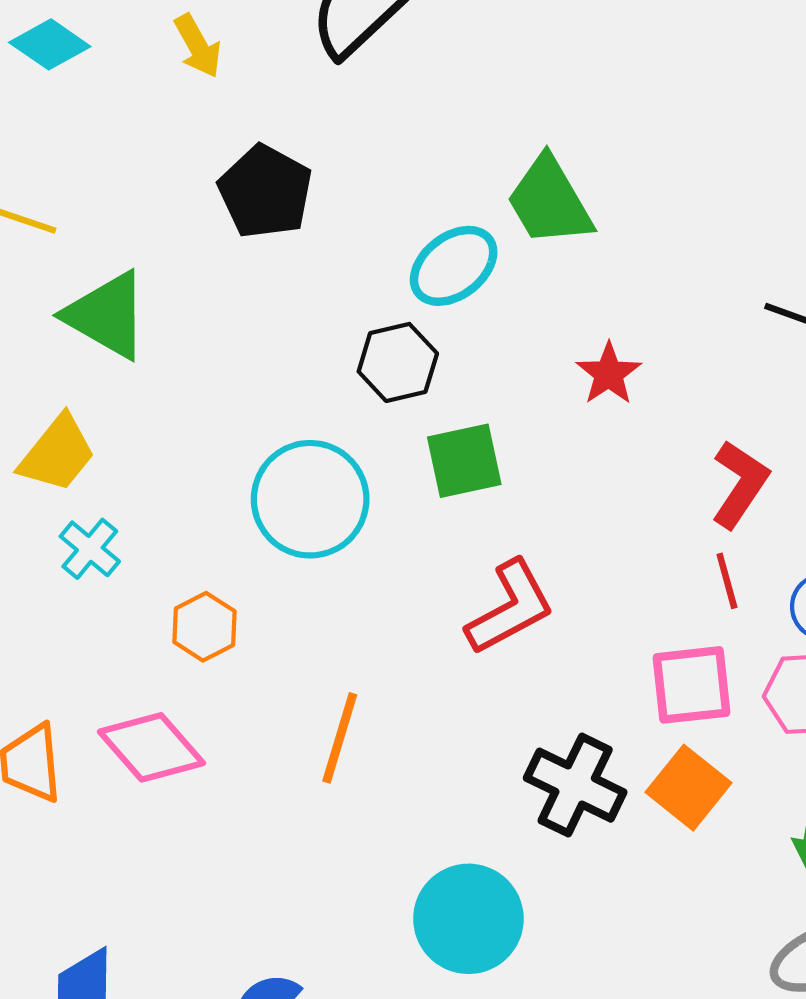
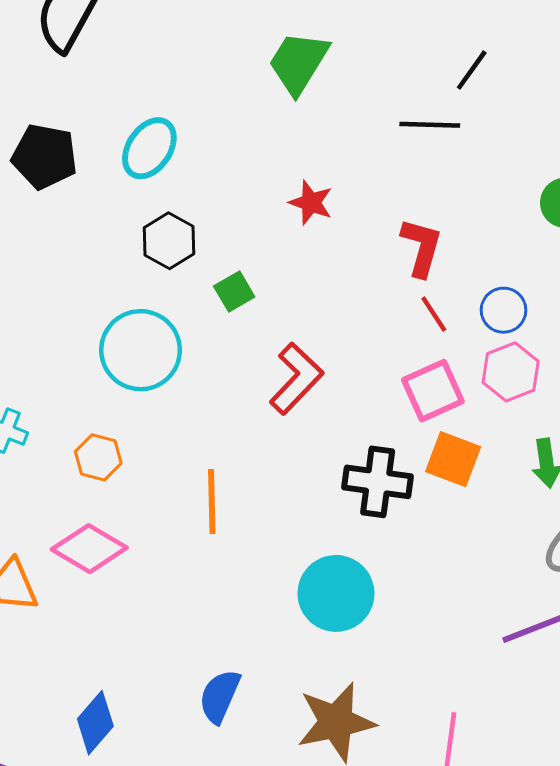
green trapezoid: (549, 201) -> (298, 63), moved, turned 80
cyan ellipse: (454, 266) -> (149, 148), moved
green square: (464, 461) -> (234, 291), size x0.7

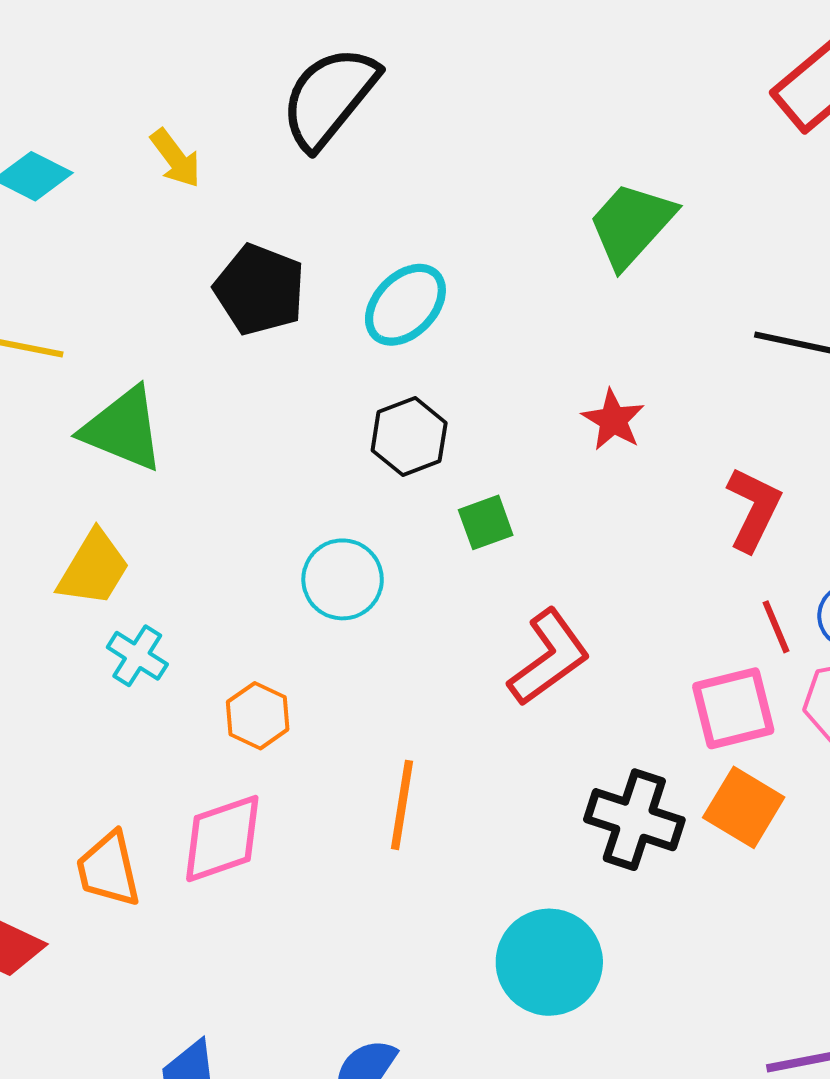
red line: (434, 314) -> (776, 627), moved
cyan circle: (141, 350) -> (343, 579), size x0.7
pink diamond: (89, 549) -> (222, 839), turned -60

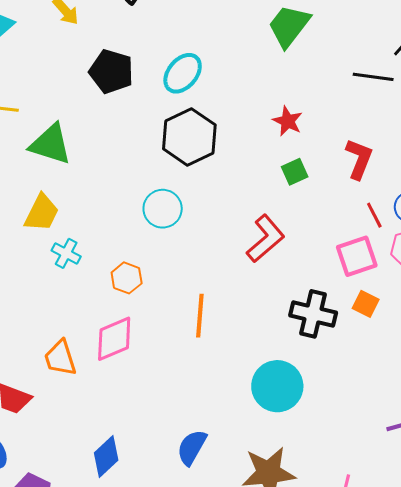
black hexagon: (409, 437) -> (189, 137), size x1.5
green square: (486, 522) -> (295, 172), moved
orange square: (744, 807) -> (366, 304), size x0.7

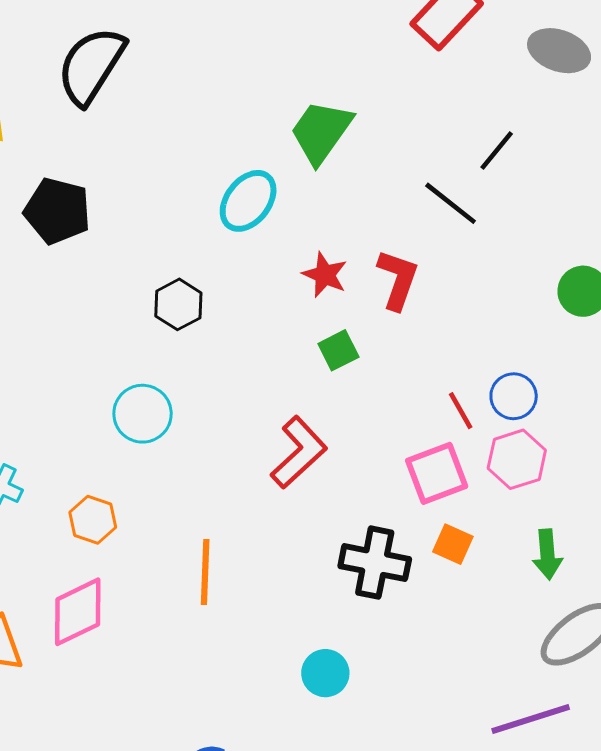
cyan ellipse: (183, 73) -> (248, 201), moved
black line: (373, 77) -> (451, 203), turned 33
black hexagon: (189, 137) -> (178, 304), size x0.6
red L-shape: (359, 159) -> (398, 280), moved
cyan circle: (277, 386) -> (325, 673), size x0.6

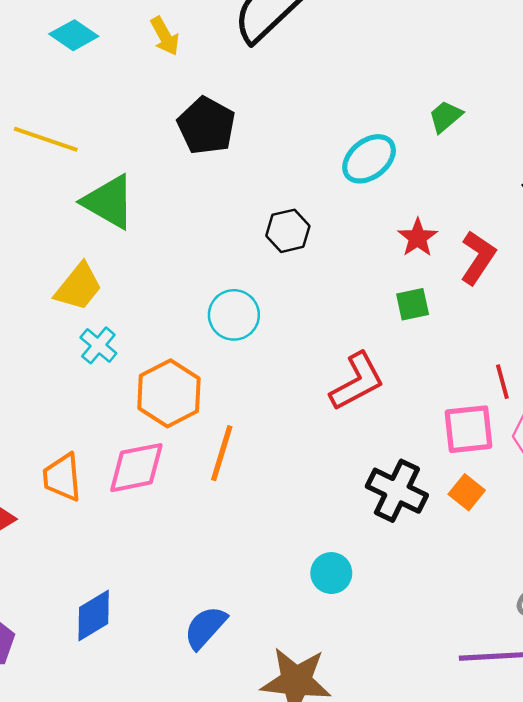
green trapezoid: (321, 132) -> (446, 117), size x0.6
orange hexagon: (93, 520) -> (169, 393), size x1.6
orange line: (205, 572) -> (222, 453), moved

